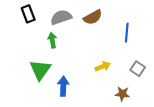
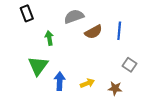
gray semicircle: (61, 17) -> (74, 16), moved
brown semicircle: (93, 17) -> (93, 32), moved
yellow arrow: (103, 66) -> (87, 83), moved

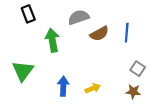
green arrow: (49, 38) -> (52, 40), size x1.5
green triangle: (38, 66) -> (23, 71), moved
brown star: (115, 88) -> (133, 92), moved

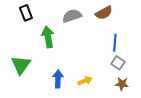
blue line: (127, 33) -> (115, 43), moved
brown semicircle: (99, 34) -> (104, 13), moved
gray square: (138, 69) -> (118, 63), moved

